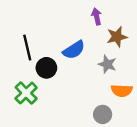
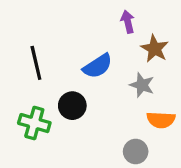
brown star: (117, 37) -> (155, 49), turned -30
black circle: (46, 68) -> (72, 106), moved
green cross: (26, 93) -> (34, 123), turned -30

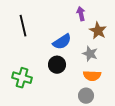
black line: (36, 63) -> (23, 26), moved
black circle: (72, 106) -> (57, 65), moved
orange semicircle: (161, 120) -> (92, 76), moved

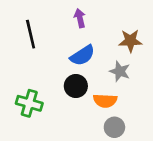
purple arrow: (81, 14) -> (80, 18), moved
brown star: (98, 31) -> (130, 41), turned -30
orange semicircle: (92, 76) -> (105, 101), moved

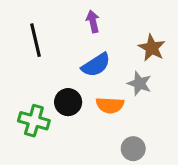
brown star: (130, 41) -> (152, 48), turned 30
black circle: (76, 86) -> (68, 102), moved
orange semicircle: (105, 101) -> (110, 105), moved

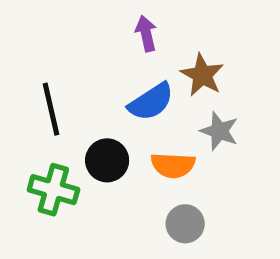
black line: (35, 40) -> (51, 109), moved
brown star: (152, 48) -> (202, 75), moved
gray circle: (133, 149) -> (185, 224), moved

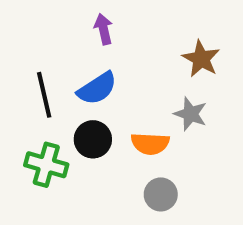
purple arrow: (146, 34) -> (103, 29), moved
brown star: (202, 75) -> (201, 59), moved
blue semicircle: (151, 102) -> (97, 88), moved

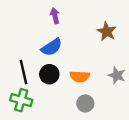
black line: (44, 95) -> (23, 72), moved
gray star: (190, 114) -> (117, 75), moved
green cross: (46, 165) -> (21, 100), moved

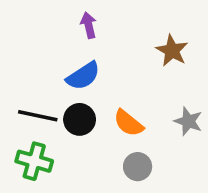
black line: (23, 72) -> (38, 116), turned -65
orange semicircle: (80, 76) -> (128, 123), turned 36

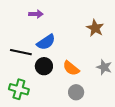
purple arrow: (89, 25) -> (36, 14), moved, turned 104
black line: (38, 116) -> (21, 52), moved

